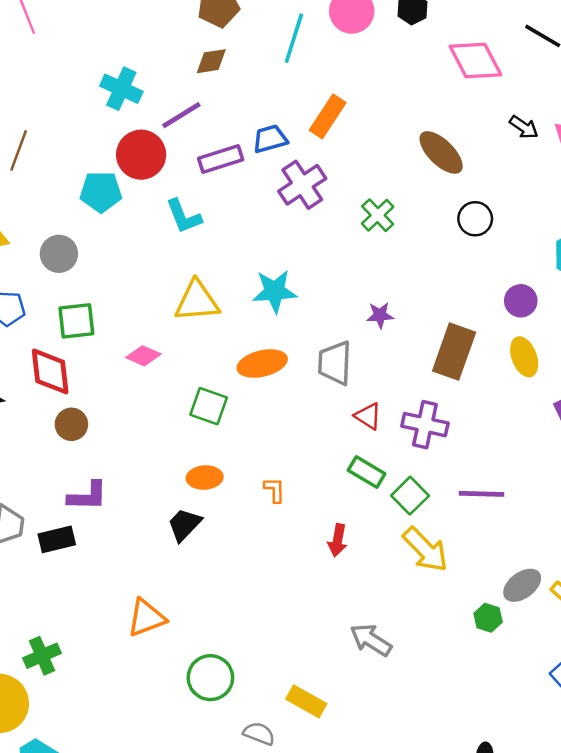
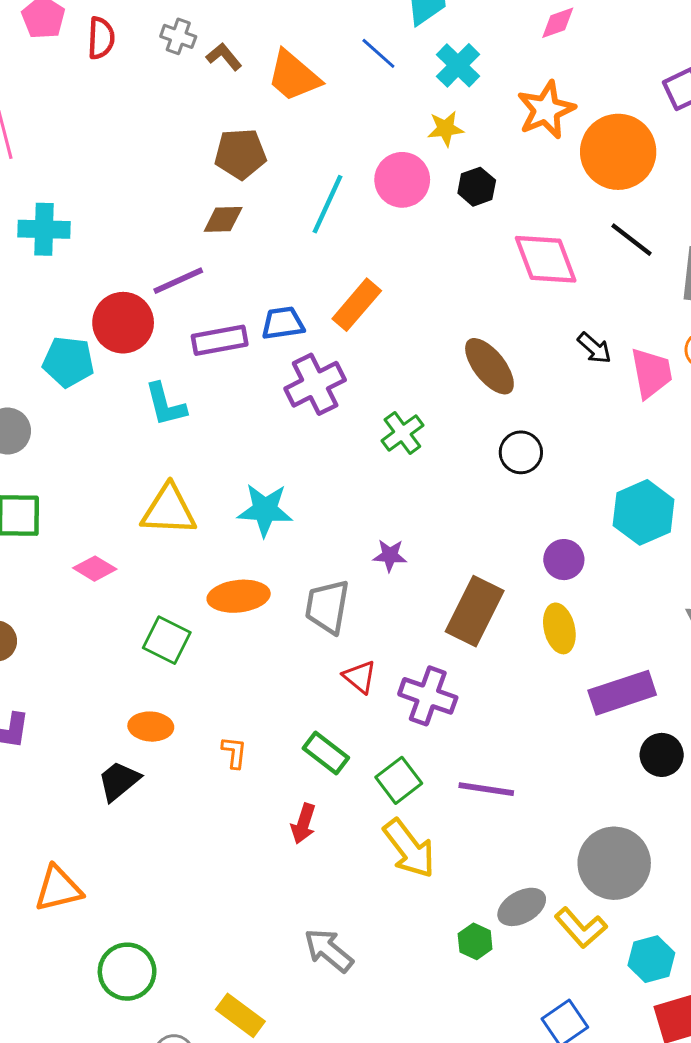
cyan cross: (121, 89) -> (44, 229), moved, turned -30
green rectangle: (367, 472) -> (326, 753), moved

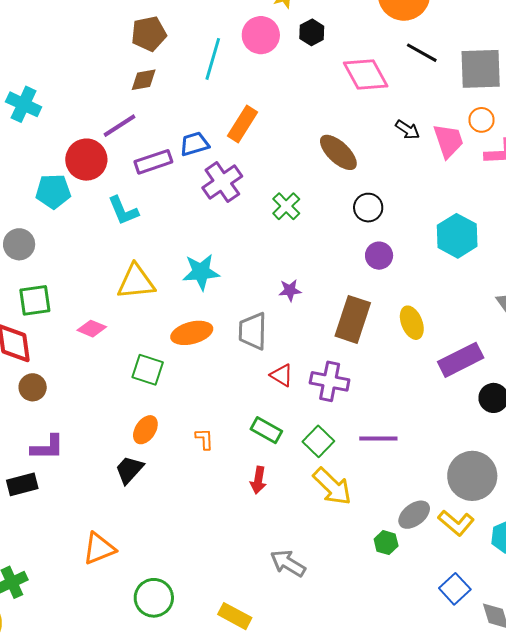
cyan cross: (44, 229) -> (24, 104), turned 32
purple circle: (564, 560) -> (379, 256), moved
orange ellipse: (151, 727) -> (145, 430), turned -52

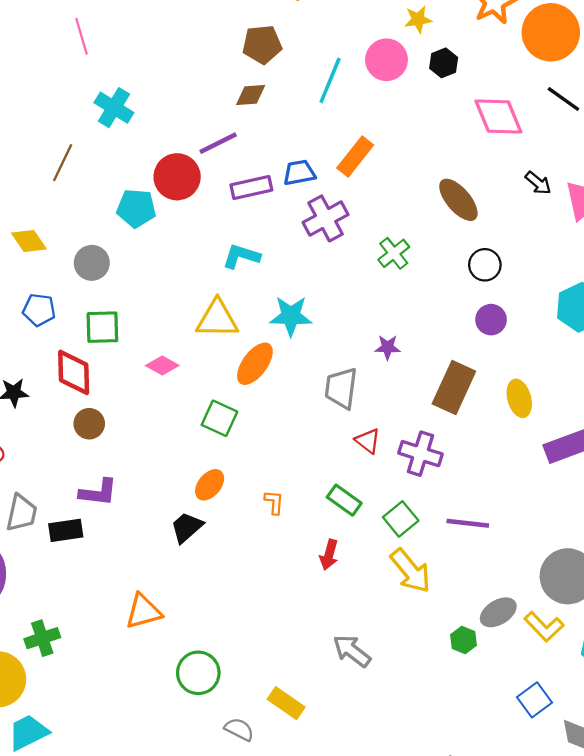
cyan L-shape: (123, 211) -> (241, 256), moved, turned 124
orange ellipse: (192, 333) -> (255, 364), moved, turned -45

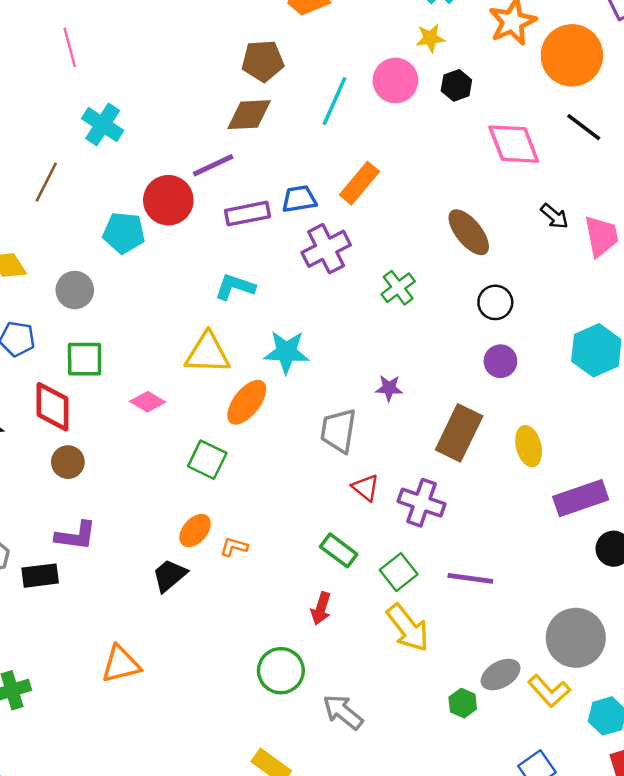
brown diamond: (251, 95) -> (249, 115), size x1.4
orange L-shape: (274, 502) -> (234, 547), moved, turned -80
green circle: (198, 673) -> (281, 671), moved

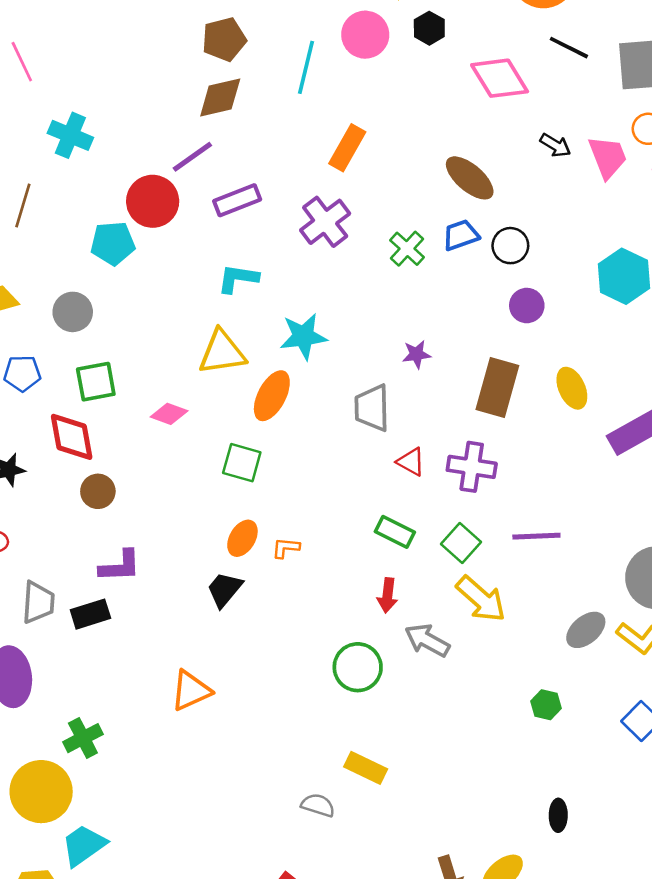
blue trapezoid: (299, 199) -> (461, 235), moved
green hexagon: (463, 703) -> (546, 705), moved
gray arrow: (343, 712) -> (427, 640), moved

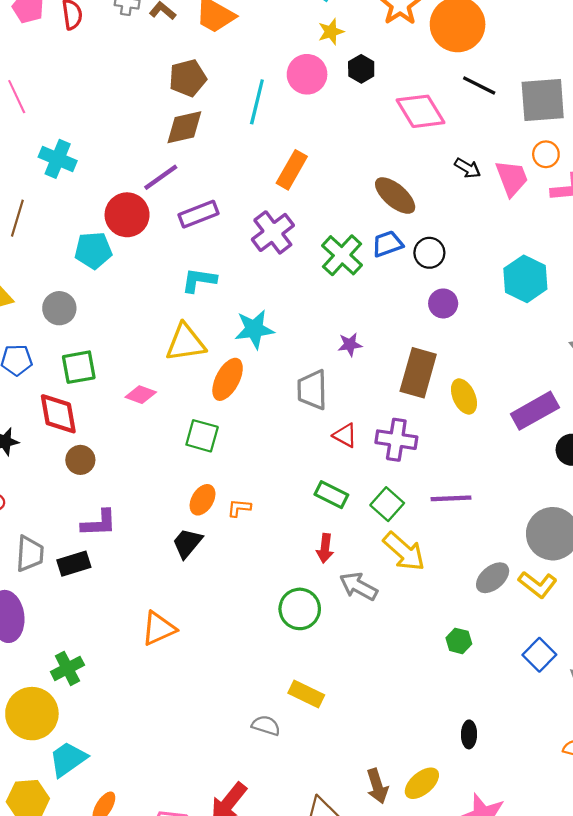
green cross: (407, 249) -> (342, 255), size x1.4
yellow ellipse: (572, 388) -> (464, 396), moved

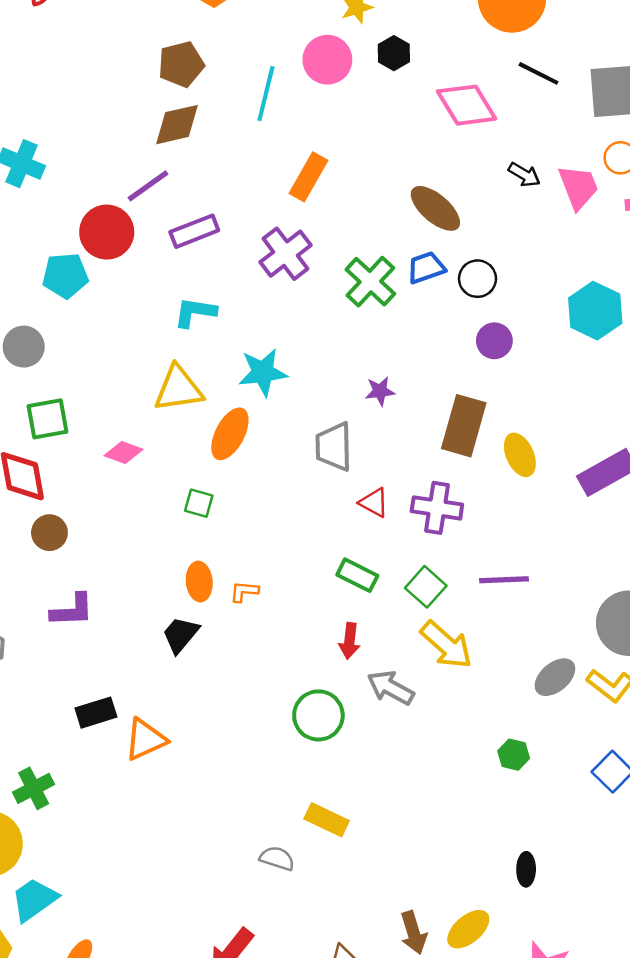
green square: (202, 436) -> (199, 503), size x0.7
orange ellipse: (203, 500) -> (199, 582), turned -36
black rectangle: (74, 564) -> (96, 713), moved

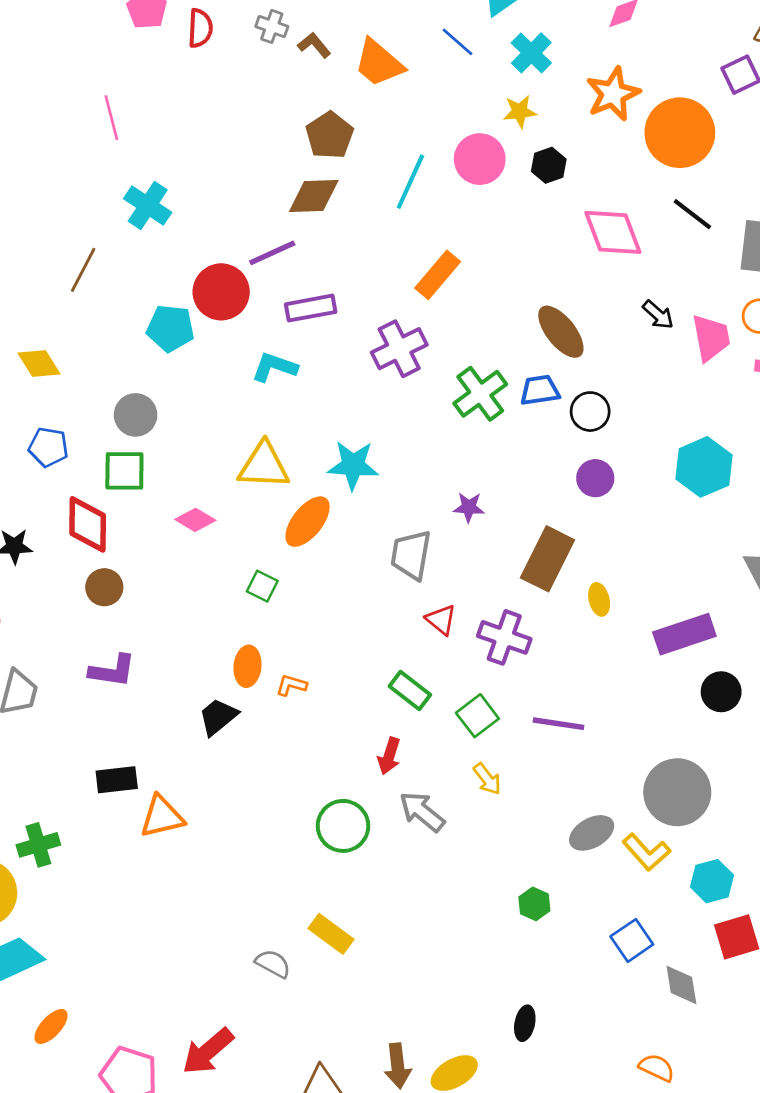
brown pentagon: (181, 64) -> (330, 135), turned -30
cyan L-shape: (195, 312) -> (274, 367), moved
gray circle: (24, 347) -> (136, 415), moved
yellow ellipse: (520, 455) -> (599, 599), size x0.7
yellow arrow: (446, 645) -> (487, 779), size x0.6

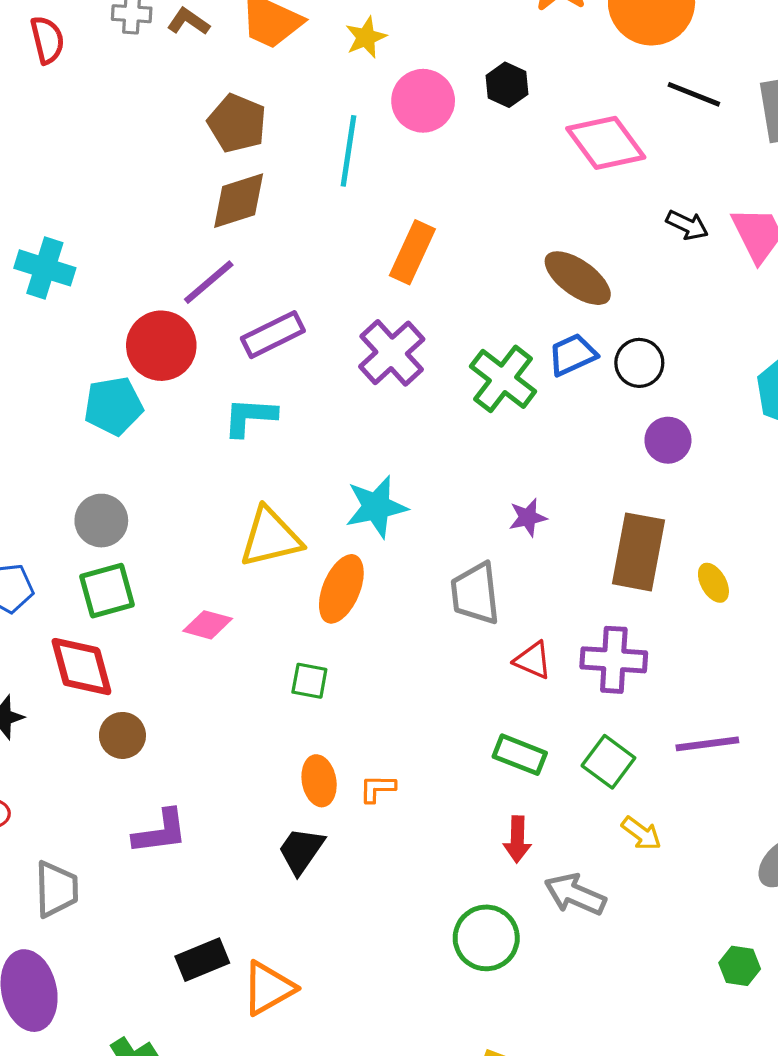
yellow star: (520, 112) -> (366, 37), moved

